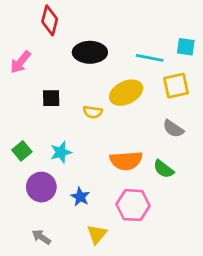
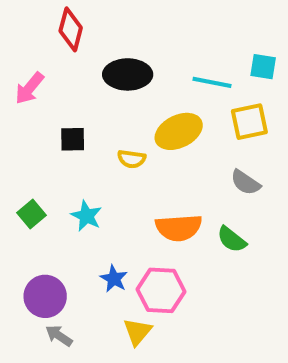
cyan star: (61, 152) -> (86, 216), turned -30
purple circle: (41, 187) -> (45, 296), moved
pink hexagon: (133, 205) -> (161, 290), moved

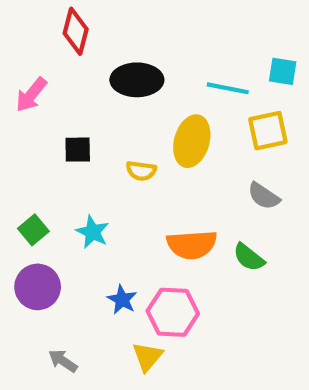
yellow ellipse: (179, 131) -> (192, 141), turned -48
purple circle: (45, 296) -> (38, 287), moved

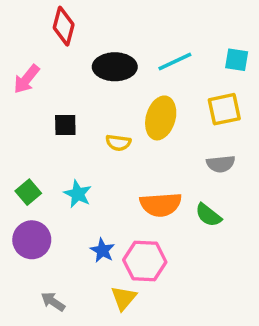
cyan line: (228, 88) -> (175, 61), moved, turned -36
gray semicircle: (264, 196) -> (221, 164), turned -40

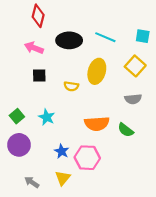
cyan line: (175, 61) -> (105, 37), turned 48
pink arrow: (26, 79) -> (34, 48), moved, turned 72
yellow square: (224, 109) -> (135, 66), turned -36
yellow triangle: (124, 298) -> (63, 178), moved

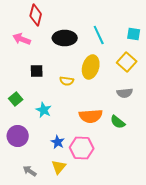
cyan line: (105, 37) -> (99, 35), turned 42
pink arrow: (34, 48) -> (22, 39), moved
green square: (17, 116) -> (16, 99), moved

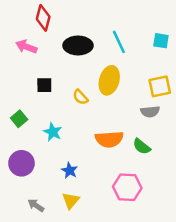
yellow square: (127, 62) -> (160, 86), moved, turned 36
yellow semicircle: (67, 81) -> (80, 97), turned 40
pink hexagon: (82, 148) -> (127, 187), moved

